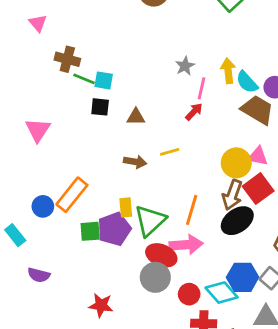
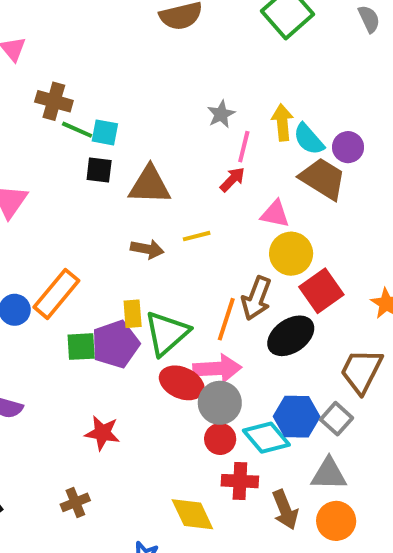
brown triangle: (136, 117) -> (150, 185), size x1.6
pink triangle: (258, 156) -> (275, 214), moved
brown arrow: (232, 195) -> (256, 298), moved
gray circle: (155, 277) -> (220, 403), moved
red star: (101, 305) -> (102, 433), moved

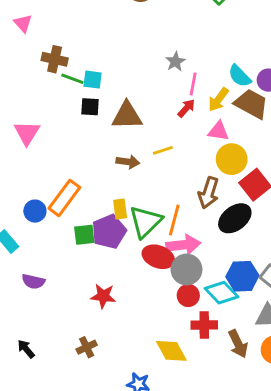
yellow arrow: (282, 122) -> (218, 99), moved, turned -135
orange line: (226, 319) -> (174, 220), moved

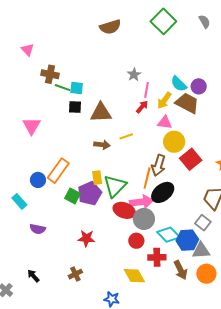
black ellipse: (235, 218) -> (163, 192), moved
orange line: (174, 220) -> (147, 178), moved
green square: (84, 235) -> (73, 196), turned 35
blue hexagon: (242, 276) -> (187, 240), moved
red circle: (188, 295) -> (136, 241), moved

